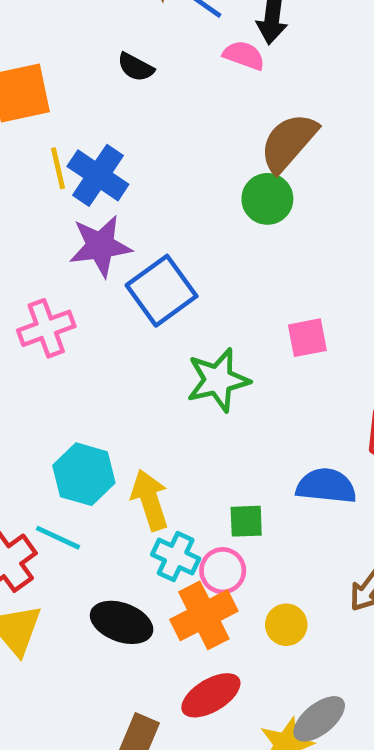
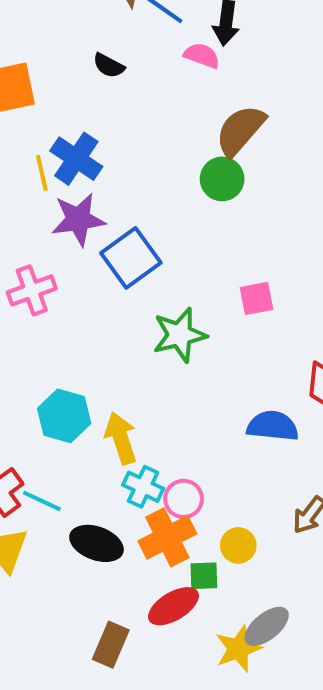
yellow line: (58, 168) -> (42, 173), moved
green square: (246, 521) -> (204, 576), moved
cyan line: (58, 538) -> (42, 501), moved

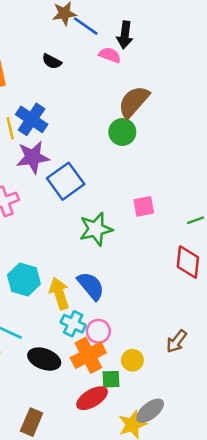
blue semicircle: (273, 426) -> (91, 286), moved, turned 44
brown rectangle: (111, 645) -> (32, 422), moved

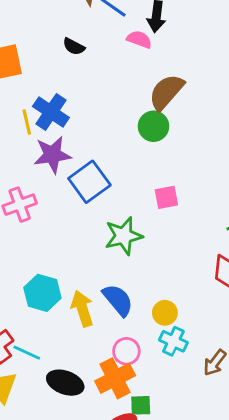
pink square: (144, 206) -> (166, 197), moved
cyan cross: (73, 324) -> (173, 341), moved
yellow circle: (132, 360) -> (165, 313), moved

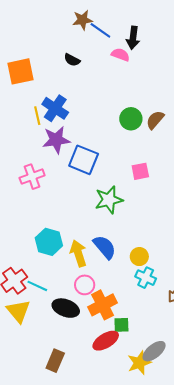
brown semicircle: (166, 92) -> (155, 120), moved, size x0.7
blue square: (89, 182) -> (84, 160), turned -32
pink circle: (126, 351) -> (85, 285), moved

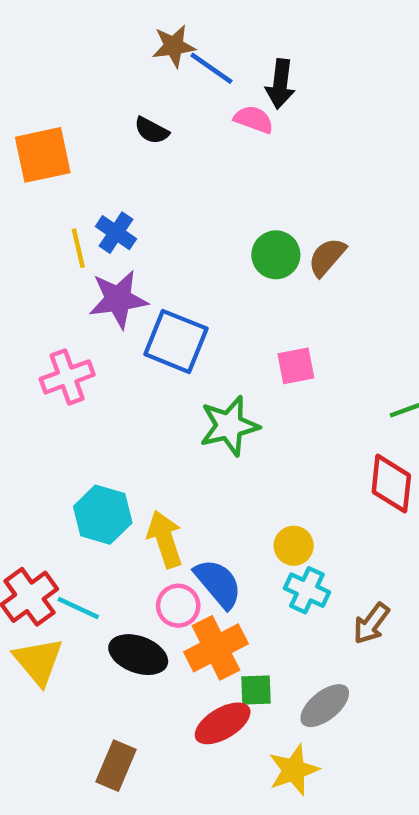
blue cross: (55, 108) -> (116, 233), size x0.7
blue semicircle: (105, 247) -> (218, 583), moved
gray ellipse: (154, 351) -> (325, 706), moved

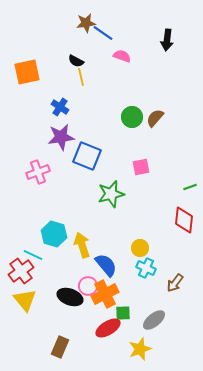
black arrow: (280, 84) -> (167, 40), moved
yellow line: (78, 248) -> (81, 77), moved
pink circle: (178, 606) -> (88, 286), moved
cyan line: (78, 608) -> (33, 255), moved

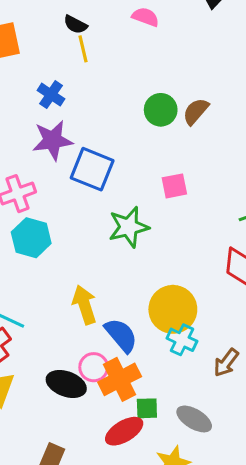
cyan hexagon: (54, 234) -> (31, 238), moved
yellow circle: (140, 248) -> (173, 309), size x1.8
gray ellipse: (154, 320) -> (194, 419), turned 70

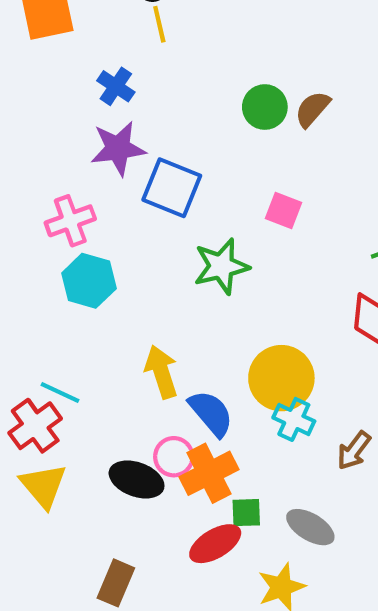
pink square: (174, 186) -> (283, 210), turned 32

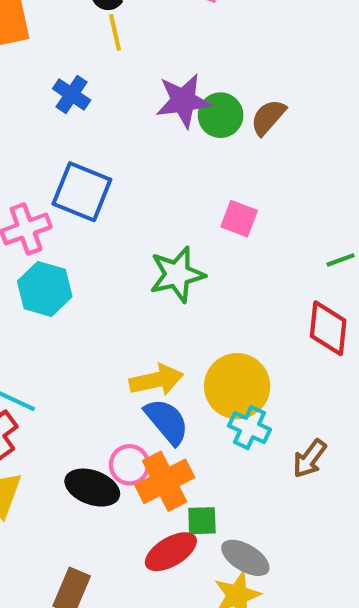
purple star: (118, 148) -> (183, 101), moved
blue square: (172, 188) -> (82, 192), moved
yellow arrow: (161, 372) -> (156, 380), moved, turned 96
gray ellipse: (310, 527) -> (245, 558), moved

